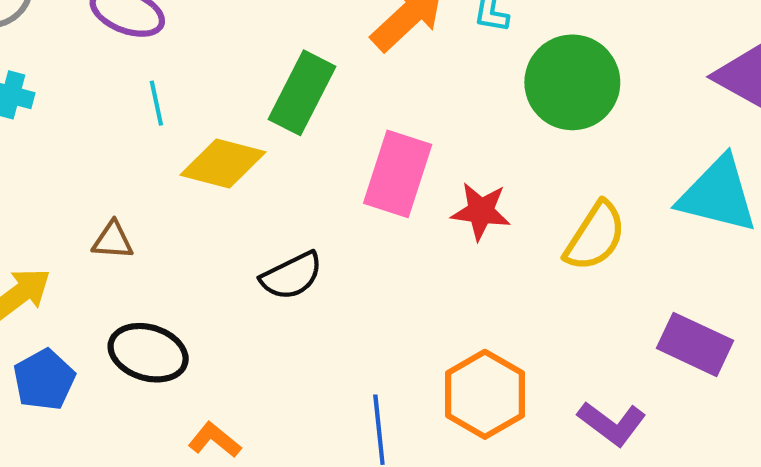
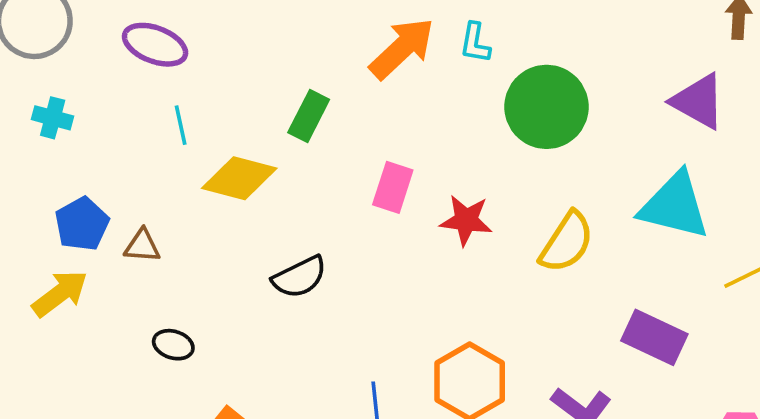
green rectangle: (302, 93) -> (309, 116), size x0.7
pink rectangle: (398, 174) -> (393, 187), size x0.7
black ellipse: (148, 353) -> (173, 345), size x0.6
blue pentagon: (44, 380) -> (82, 224), moved

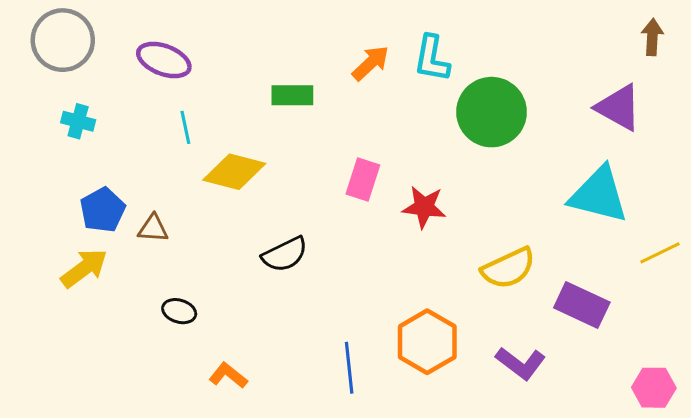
cyan L-shape: (475, 43) -> (432, 58), size x1.4
orange arrow: (402, 48) -> (371, 63), size x0.7
green rectangle: (309, 116) -> (292, 95), moved, turned 63
yellow semicircle: (567, 242) -> (508, 268), moved, turned 32

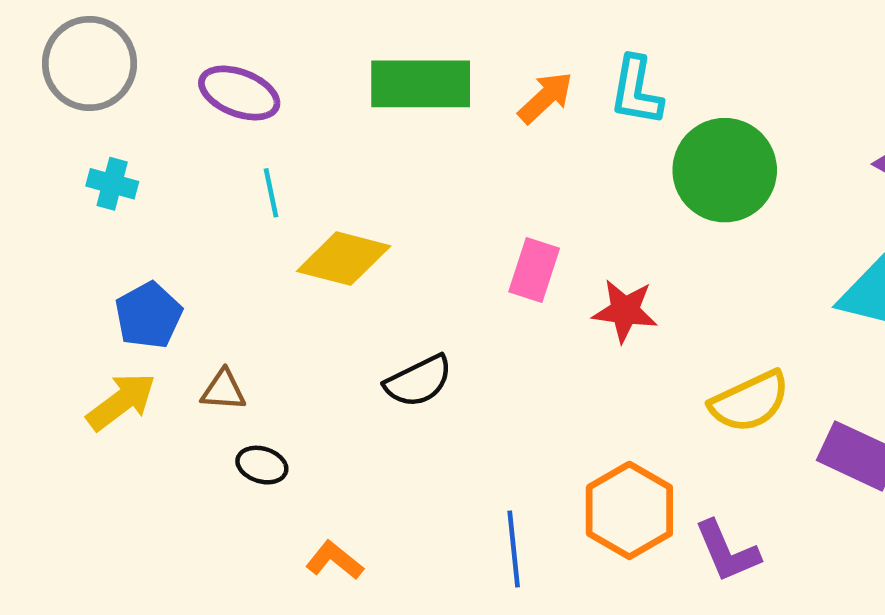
green rectangle: (292, 95) -> (421, 84), moved, size x1.6
brown triangle: (153, 228) -> (223, 390), moved
purple L-shape: (521, 363) -> (727, 551), moved, turned 30

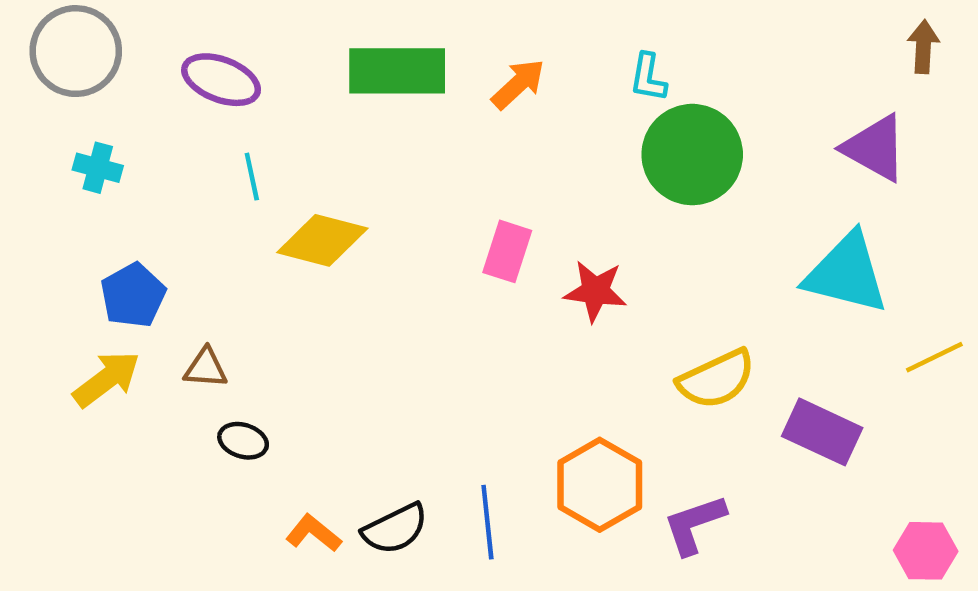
cyan L-shape: (636, 91) -> (648, 77), moved, size x0.7
black semicircle: (418, 381) -> (395, 529), moved
purple L-shape: (727, 551) -> (694, 524), turned 94

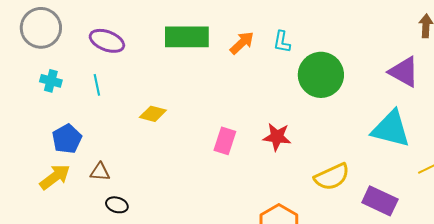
cyan L-shape: (648, 77) -> (282, 42), moved
cyan line: (252, 177) -> (97, 85), moved
yellow diamond: (322, 240) -> (153, 114), size x0.7
pink rectangle: (507, 251) -> (225, 141), moved

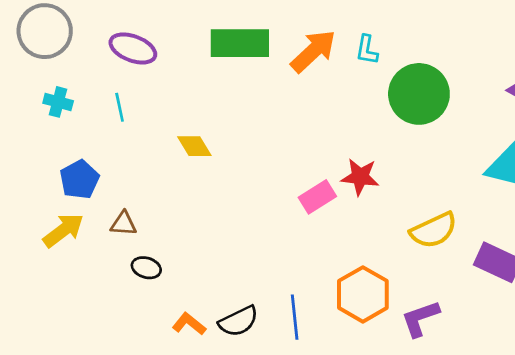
orange arrow: (242, 43) -> (313, 51), size x1.4
yellow diamond: (153, 114) -> (194, 146), turned 44
pink rectangle: (225, 141) -> (317, 197), moved, turned 40

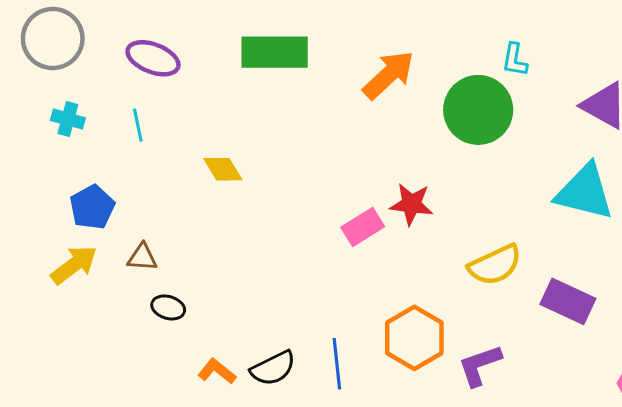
cyan L-shape: (367, 50) -> (515, 60), moved
orange arrow: (313, 51) -> (389, 75), moved

